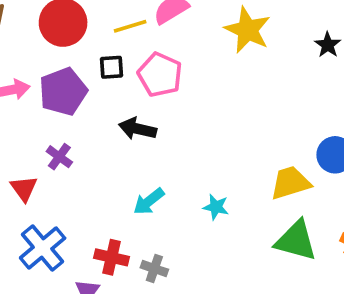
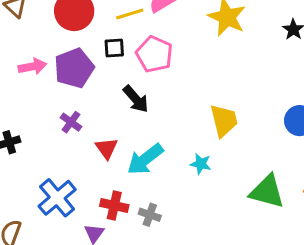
black arrow: (138, 129) -> (136, 99), turned -144
yellow trapezoid: (290, 183) -> (224, 121), moved, turned 93
red triangle: (24, 188) -> (107, 148), moved
cyan arrow: (149, 201) -> (145, 159), size x1.4

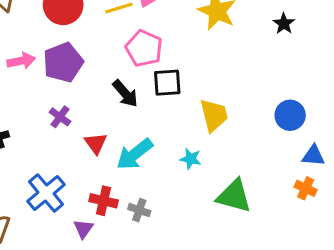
black square: (114, 48) -> (167, 83), moved, size x1.4
green triangle: (267, 192) -> (234, 196), moved

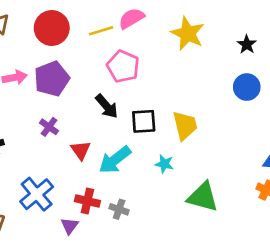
black square: (167, 83) -> (144, 121), moved
blue circle: (290, 115) -> (247, 87), moved

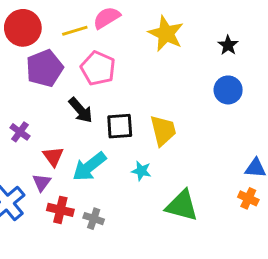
purple pentagon: (52, 79) -> (45, 68), moved
purple triangle: (70, 226) -> (42, 182), moved

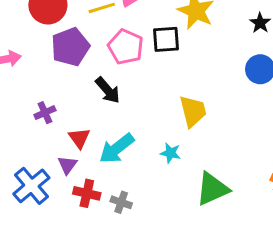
black square: (120, 126) -> (166, 39), moved
purple cross: (20, 132) -> (45, 113), turned 30
green triangle: (182, 206) -> (212, 189), turned -39

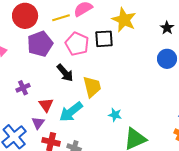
yellow trapezoid: (193, 111) -> (92, 87), moved
cyan star: (170, 153) -> (115, 115), moved

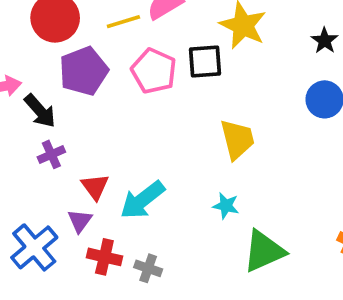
black arrow: (65, 73) -> (40, 111), moved
yellow trapezoid: (92, 87) -> (237, 139), moved

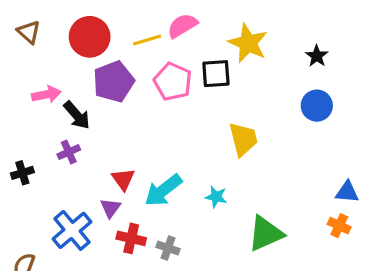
purple cross: (51, 154) -> (69, 152), moved
cyan star: (226, 206) -> (216, 197), moved

